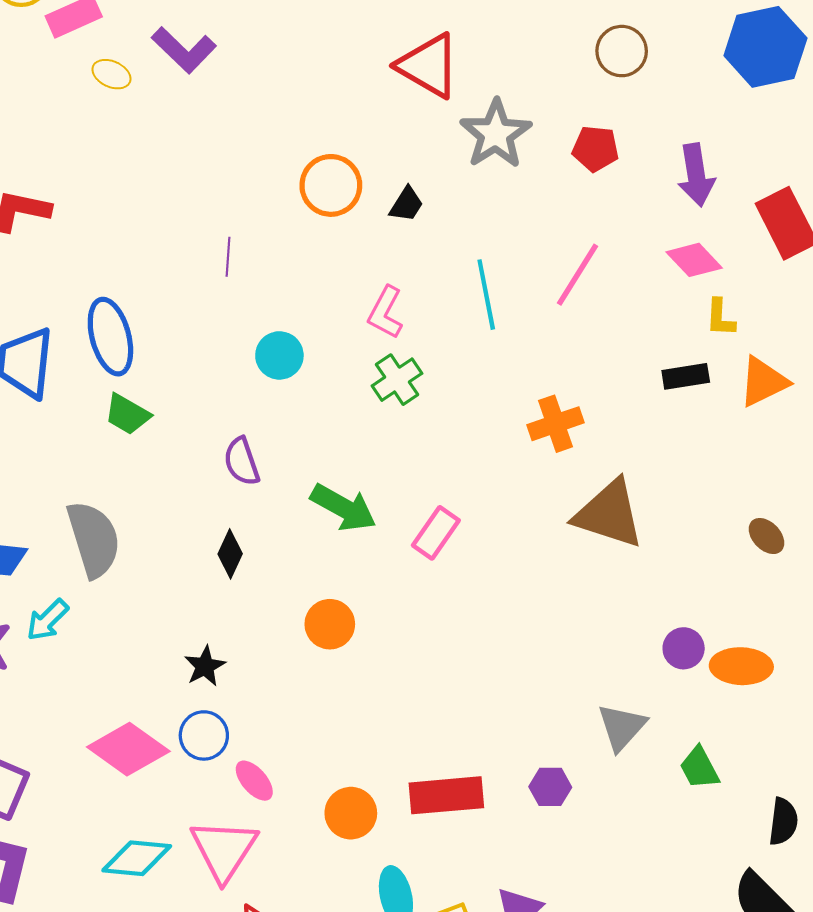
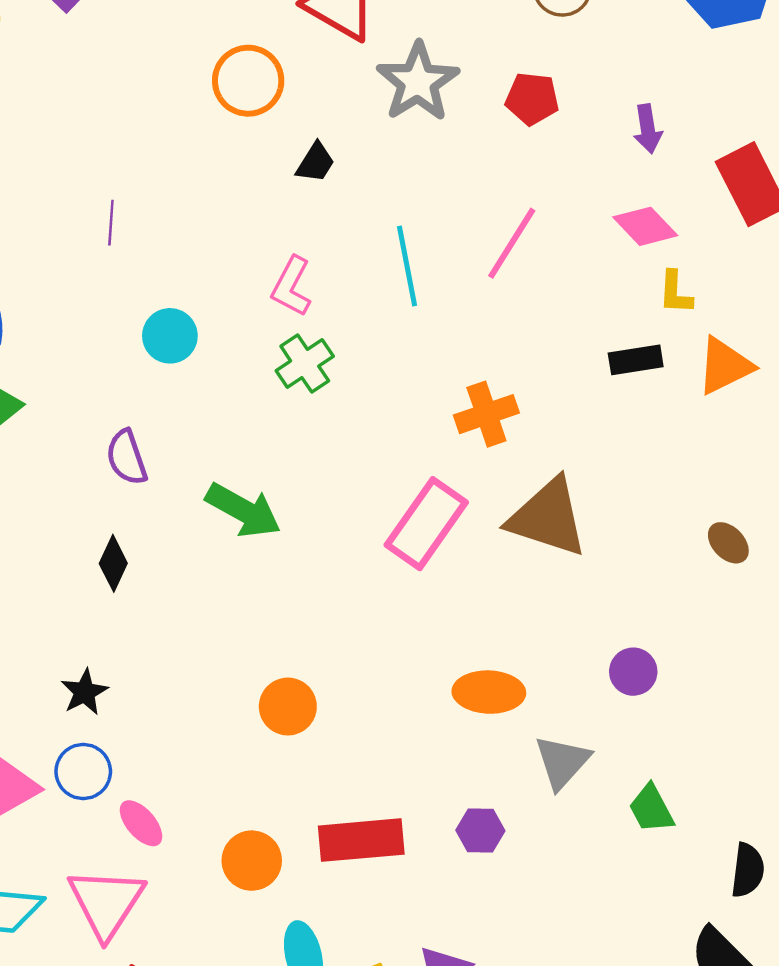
purple arrow: (696, 175) -> (648, 129), size x0.7
orange circle: (331, 185) -> (248, 81), moved
pink rectangle: (436, 533) -> (426, 524), moved, size x1.5
orange circle: (330, 624) -> (288, 707), moved
orange ellipse: (741, 666) -> (489, 692), moved

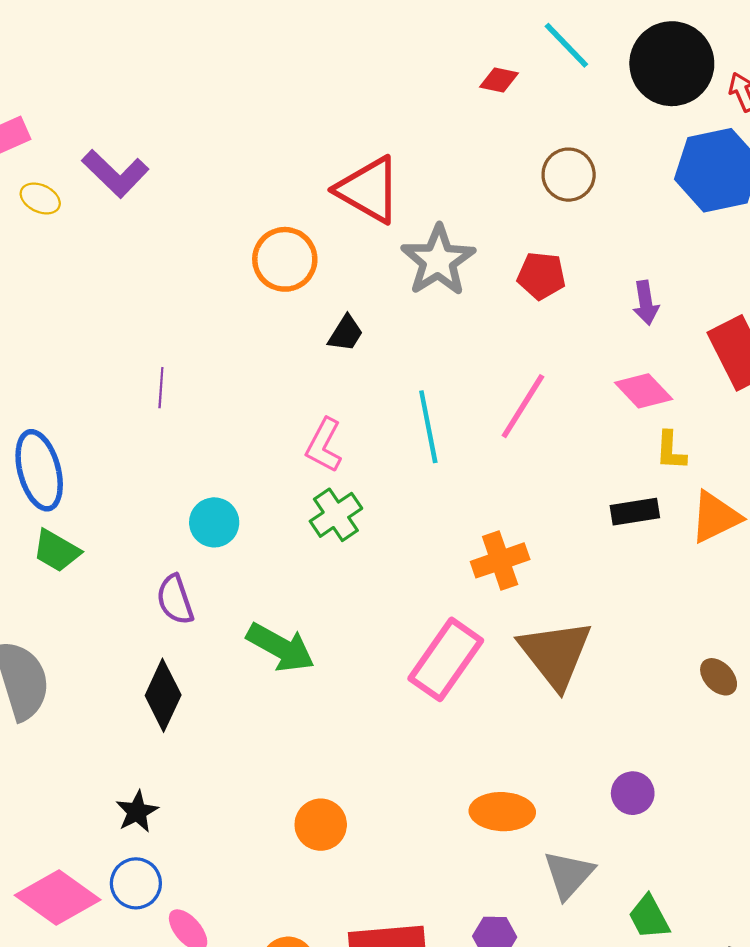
cyan circle: (170, 336) -> (214, 522), moved
brown triangle: (548, 518) -> (556, 654), turned 34
black diamond: (113, 563) -> (163, 695), size x1.4

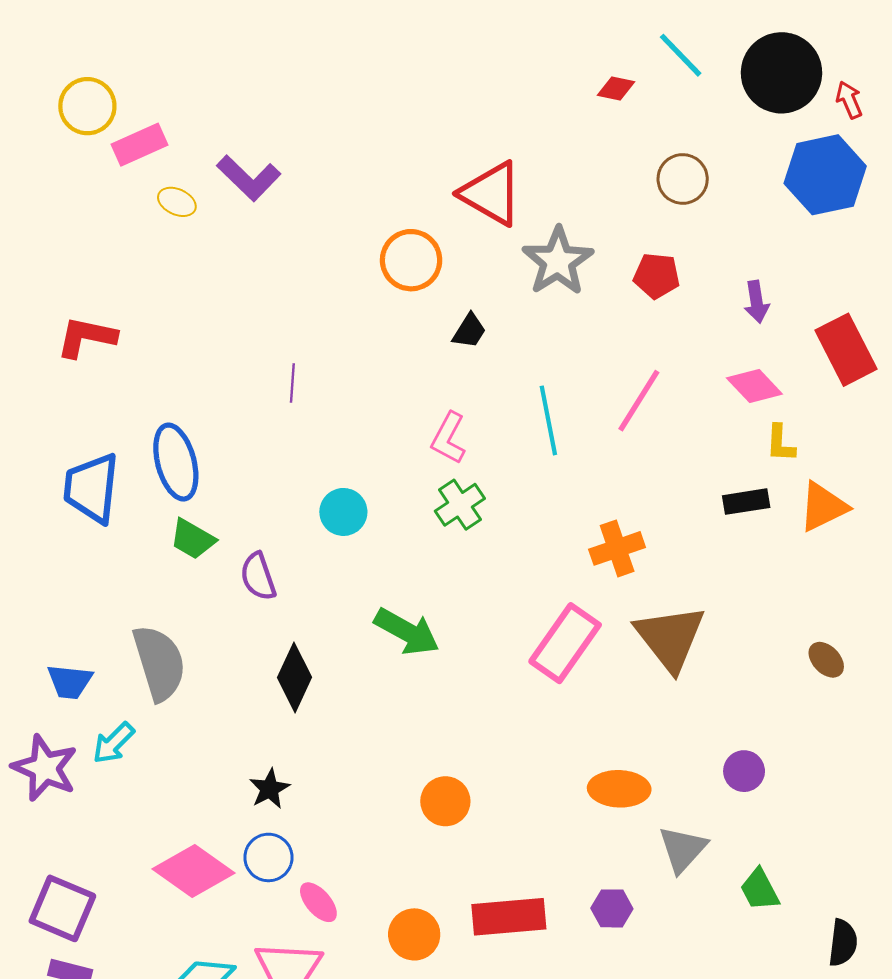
purple semicircle: (175, 600) -> (258, 576), moved

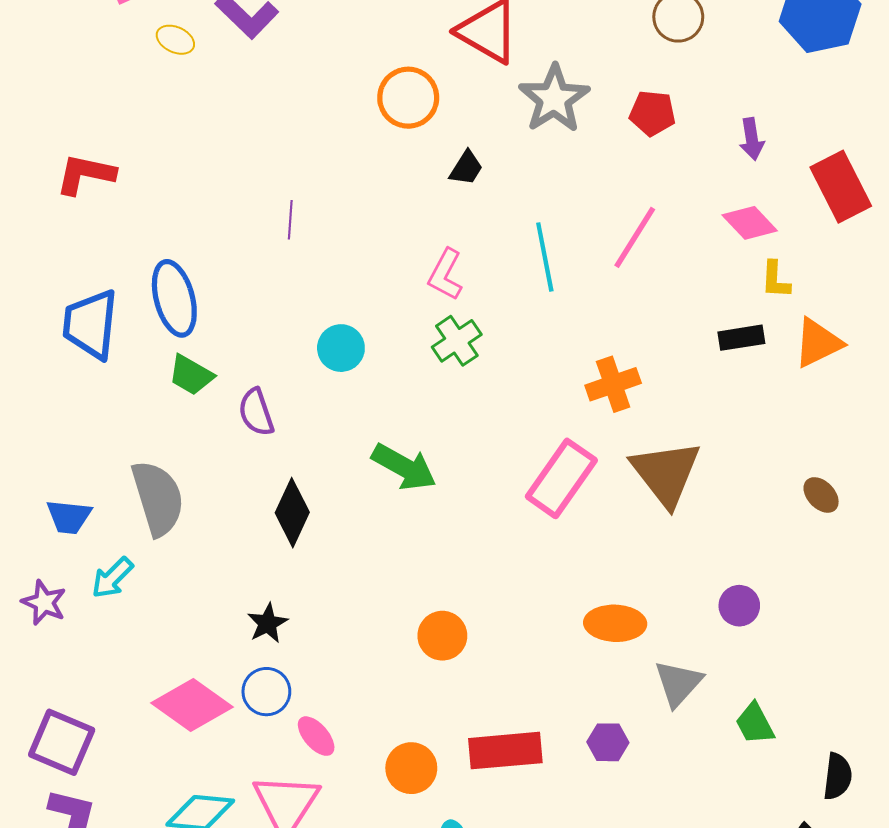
purple star: (45, 768) -> (44, 603), size x0.7

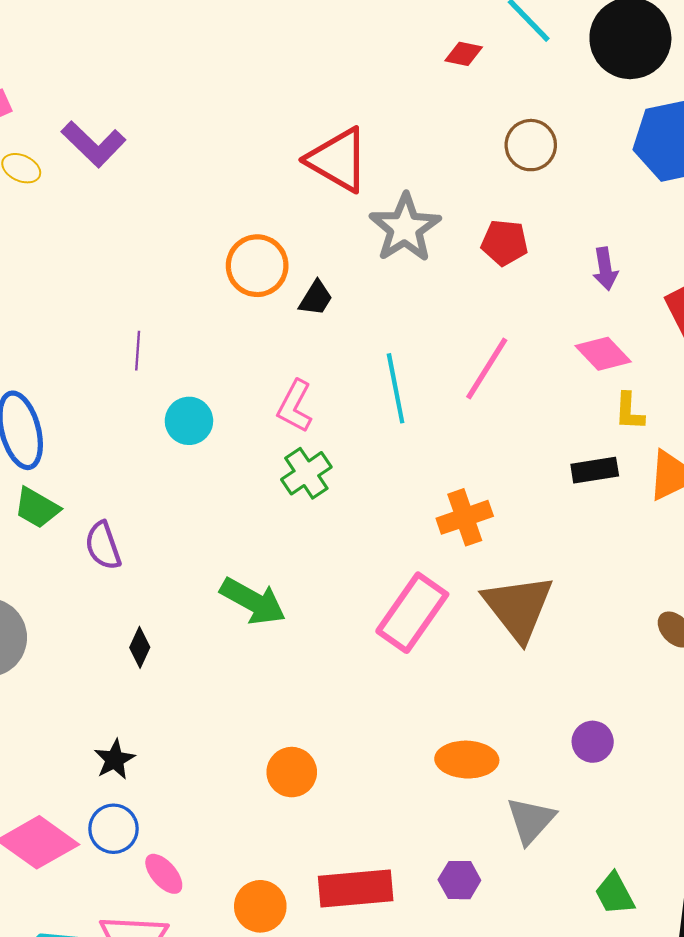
orange circle: (408, 98) -> (257, 266), moved
cyan circle: (341, 348) -> (189, 421), moved
black diamond: (292, 513) -> (140, 647), size x0.6
green trapezoid: (755, 724) -> (615, 894), moved

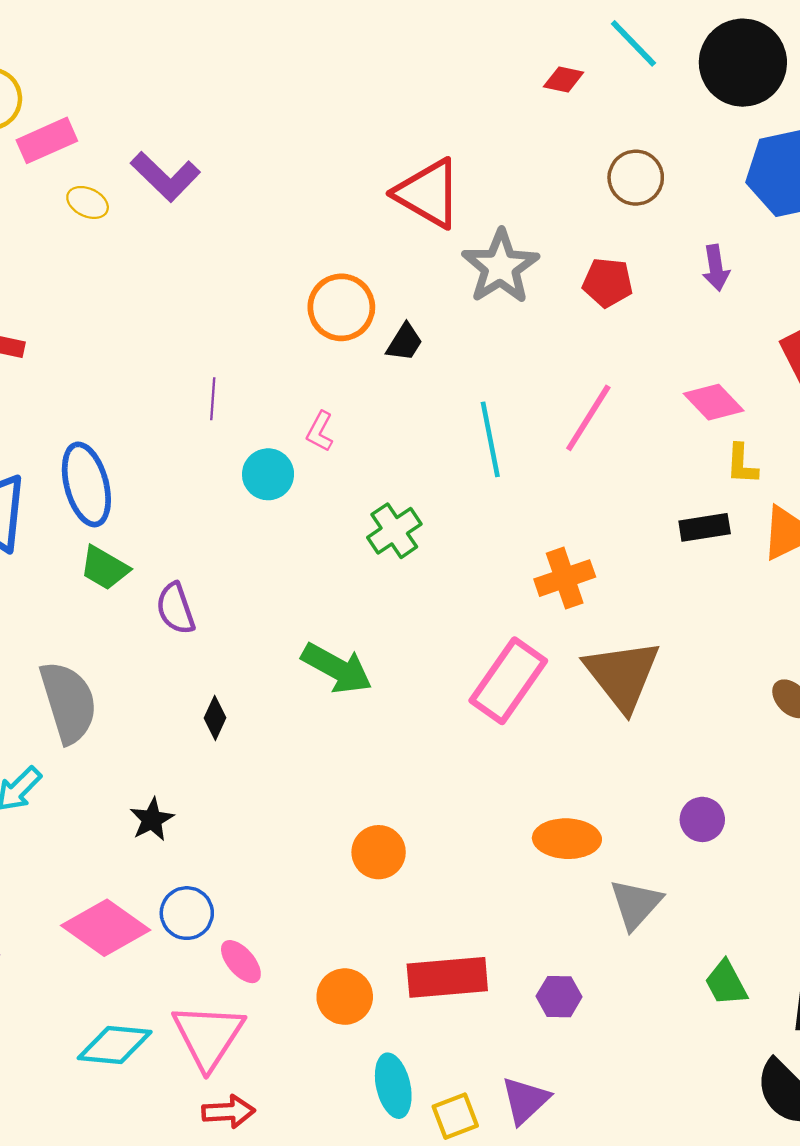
purple arrow: (605, 269) -> (716, 268), moved
pink L-shape: (295, 406) -> (320, 431), moved, size x0.7
black star: (115, 760) -> (152, 819), moved
purple hexagon: (459, 880) -> (559, 997), moved

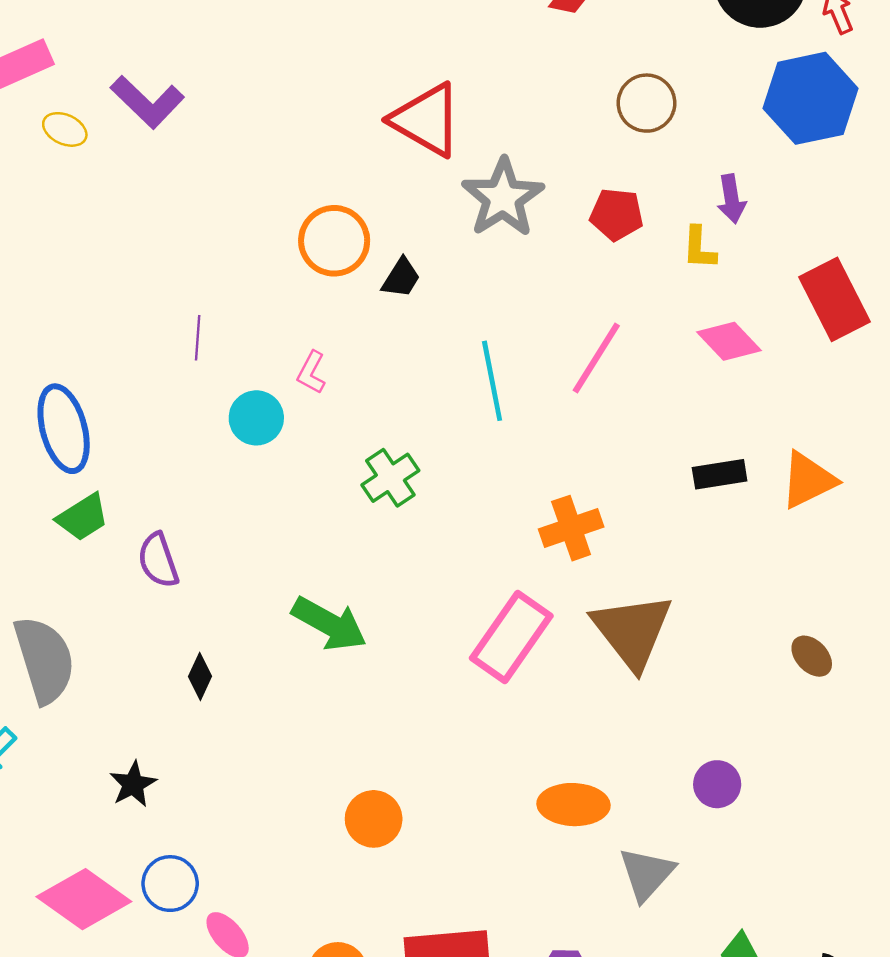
yellow L-shape: (742, 464) -> (699, 248), moved
green trapezoid: (104, 568) -> (83, 517), turned -62

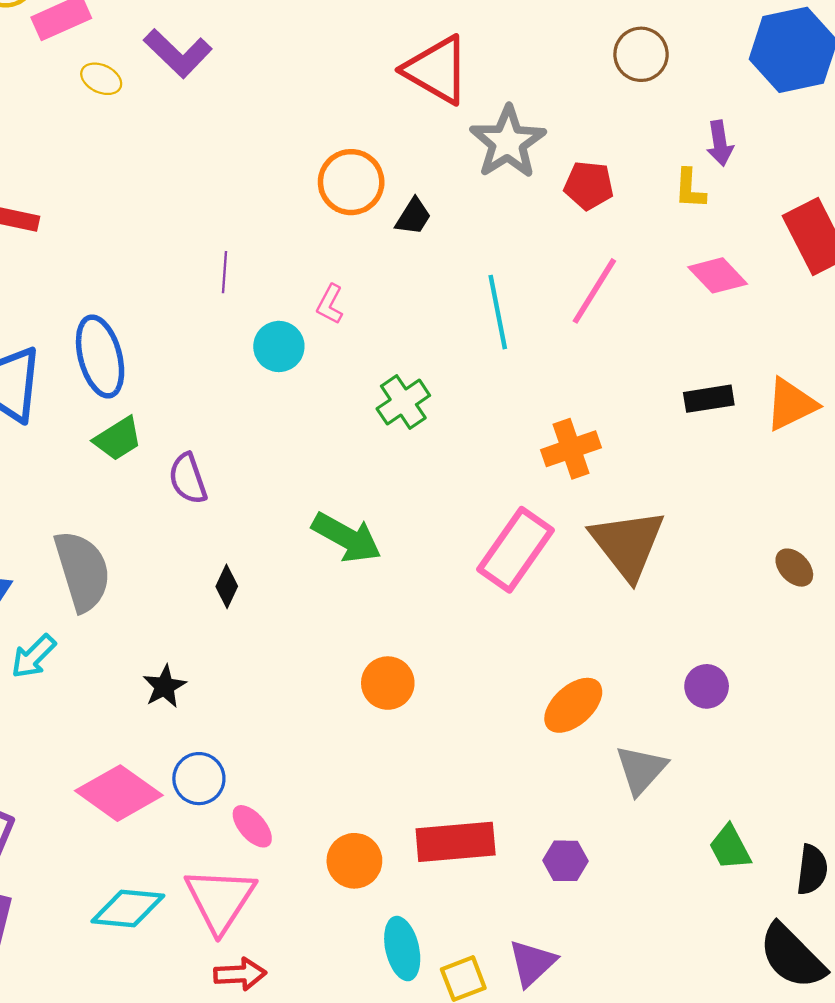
red pentagon: (617, 214) -> (589, 185), moved
orange ellipse: (573, 805) -> (573, 705), turned -44
orange circle: (374, 819) -> (388, 683), moved

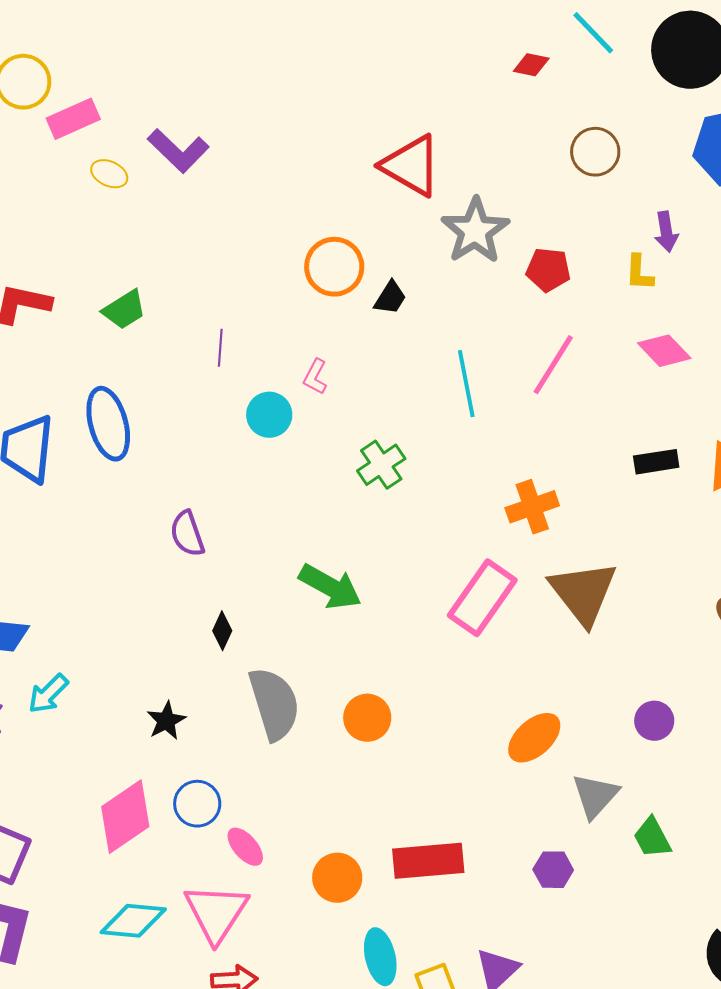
green trapezoid: (118, 439) -> (124, 310), moved
gray semicircle: (82, 571) -> (274, 704), moved
pink diamond: (119, 793) -> (125, 817), turned -70
green trapezoid: (730, 847) -> (652, 838), moved
purple hexagon: (565, 861) -> (553, 870), moved

